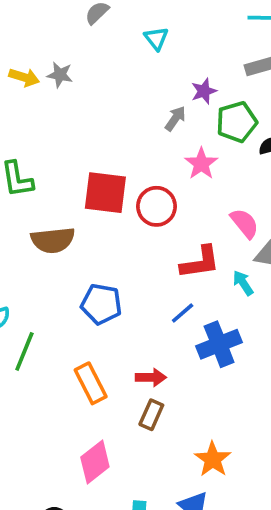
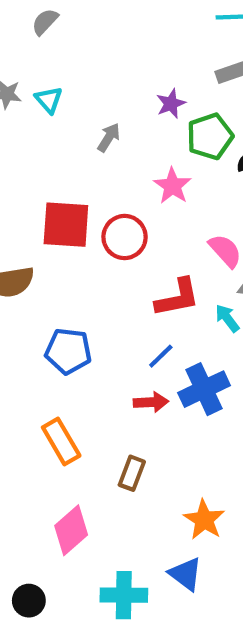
cyan triangle: (156, 38) -> (49, 100), moved
gray arrow: (175, 118) -> (109, 137), moved
red arrow: (151, 377) -> (151, 402), moved

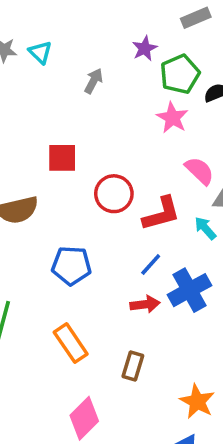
pink star: (172, 186) -> (172, 118), moved
red square: (66, 225) -> (62, 158), size x0.7
red circle: (125, 237) -> (114, 194), moved

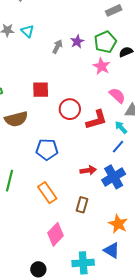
purple star: (145, 48) -> (77, 41), moved
blue line: (151, 264) -> (118, 147), moved
blue cross: (189, 290) -> (114, 177), moved

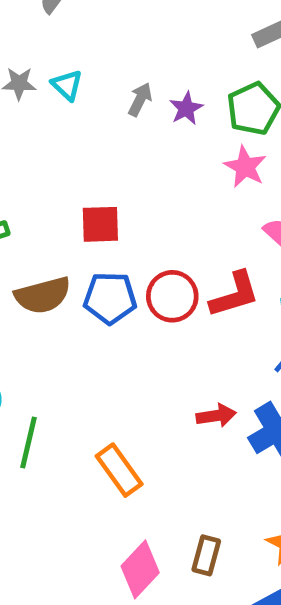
gray arrow: (57, 47) -> (140, 99), moved
red circle: (70, 109) -> (172, 296), moved
blue pentagon: (47, 149) -> (110, 298), moved
brown rectangle: (82, 205) -> (206, 555), moved

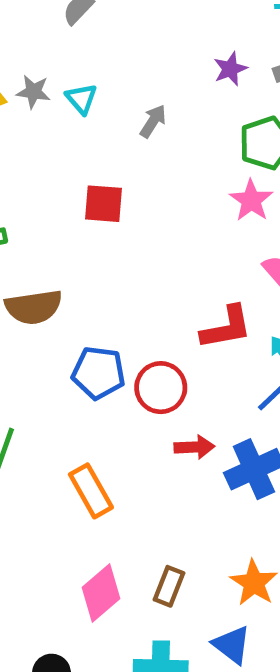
purple star: (186, 108) -> (230, 69), moved
red square: (100, 224) -> (103, 204), moved
red circle: (172, 296) -> (161, 388), moved
blue pentagon: (110, 298) -> (99, 373), moved

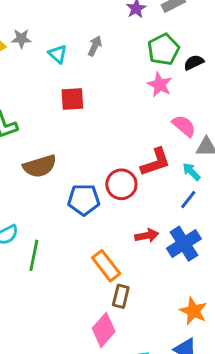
cyan triangle: (81, 99) -> (58, 54), moved
red circle: (161, 388) -> (121, 184), moved
orange rectangle: (91, 491) -> (106, 266), moved
brown rectangle: (169, 586) -> (121, 296), moved

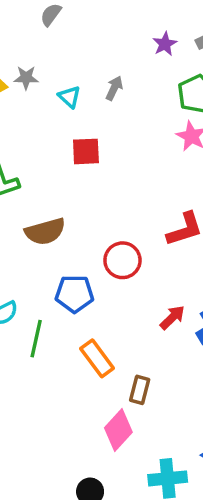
red circle: (121, 184) -> (122, 260), moved
blue pentagon: (84, 200) -> (74, 294), moved
red arrow: (147, 236) -> (172, 317), turned -35
orange rectangle: (106, 266) -> (97, 358), moved

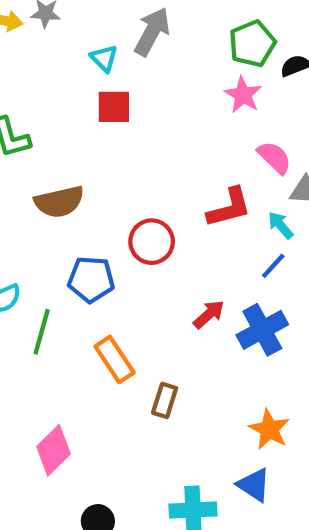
gray arrow: (114, 88) -> (152, 32), size x1.6
cyan triangle: (69, 97) -> (104, 58), moved
pink diamond: (118, 430) -> (53, 450), moved

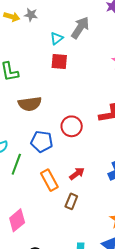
cyan triangle: (104, 58) -> (57, 38), turned 32
red arrow: (209, 314) -> (77, 174), moved

